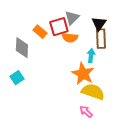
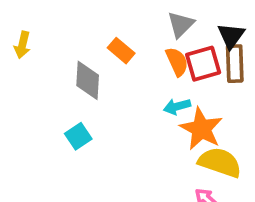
red square: (59, 27) -> (203, 64), moved
orange semicircle: (70, 38) -> (177, 62), turned -119
cyan arrow: (91, 56) -> (177, 106), moved, turned -112

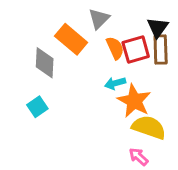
gray triangle: (181, 24) -> (99, 19), moved
orange rectangle: (121, 51) -> (71, 39), size x1.5

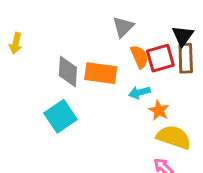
orange rectangle: (71, 39) -> (101, 73), moved, turned -32
orange star: (134, 101) -> (159, 110), size x0.6
cyan square: (37, 107) -> (60, 116), size x1.5

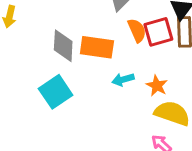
cyan arrow: (139, 92) -> (123, 79), moved

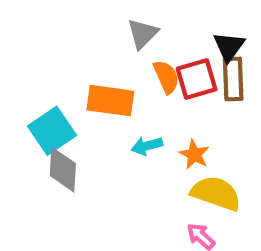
gray diamond: (63, 46) -> (63, 170), moved
cyan square: (56, 92) -> (52, 131), moved

